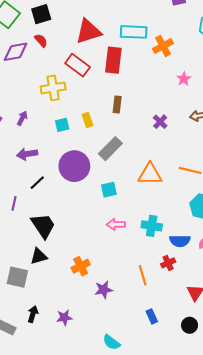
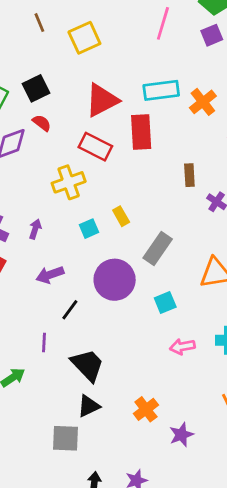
brown rectangle: (117, 104) -> (189, 175), moved

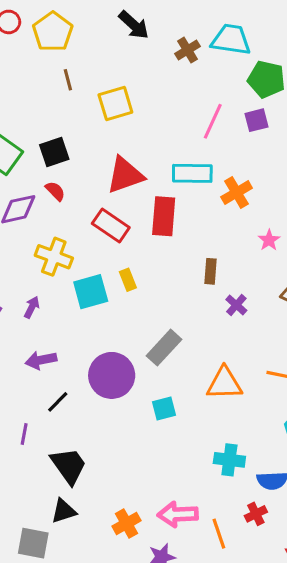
pink line: (163, 23) -> (213, 121), moved
yellow cross: (69, 182) -> (54, 257), moved, turned 32
yellow rectangle: (121, 216) -> (128, 280), moved
cyan square: (89, 229) -> (91, 292), moved, size x1.6
pink arrow: (182, 347) -> (178, 514), moved, size x1.4

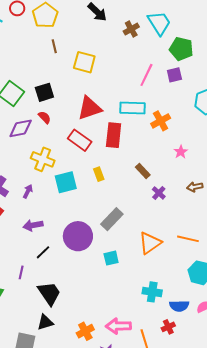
cyan trapezoid: (231, 40) -> (159, 23), turned 48
yellow square: (115, 104) -> (84, 62), turned 30
brown rectangle: (210, 271) -> (143, 171), turned -49
yellow rectangle: (128, 280) -> (99, 174), moved
orange triangle: (224, 383) -> (150, 243), turned -35

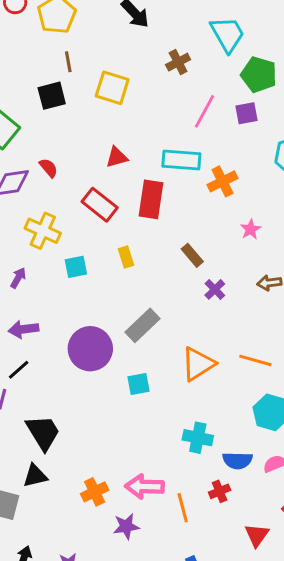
brown cross: (131, 29) -> (178, 62), moved
black square: (44, 92) -> (52, 96), moved
red triangle: (90, 108) -> (117, 157), size x0.6
cyan square: (66, 182) -> (76, 267), size x0.7
black line: (43, 252) -> (19, 370), moved

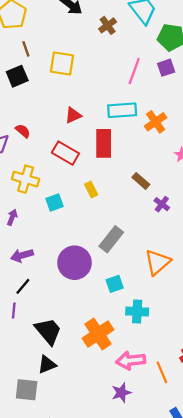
brown cross: (178, 62) -> (108, 25), moved
cyan cross: (198, 438) -> (137, 312), moved
orange cross: (95, 492) -> (98, 334), moved, size x1.5

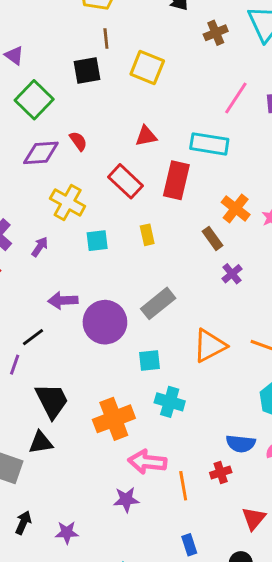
orange cross: (156, 122) -> (236, 208), moved, turned -30
purple arrow: (22, 255) -> (63, 300), moved

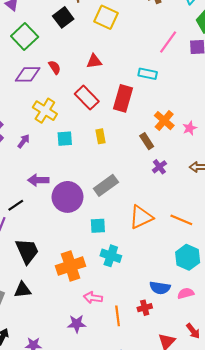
black square: (87, 70) -> (63, 17), turned -30
red triangle: (146, 136) -> (94, 61), moved
cyan rectangle: (209, 144) -> (148, 74), size x0.7
black triangle: (41, 443) -> (23, 290), moved
pink arrow: (147, 462) -> (93, 298), size x0.7

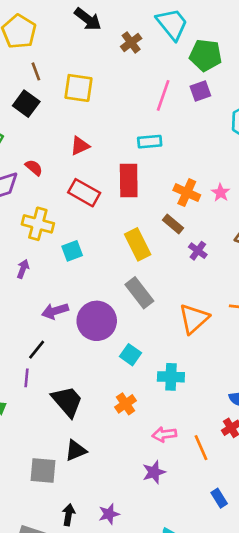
yellow rectangle: (100, 136) -> (138, 244), moved, size x1.6
gray rectangle: (106, 185) -> (139, 293), turned -75
cyan square: (98, 226) -> (130, 355), moved, turned -35
orange cross: (71, 266) -> (126, 404), size x0.6

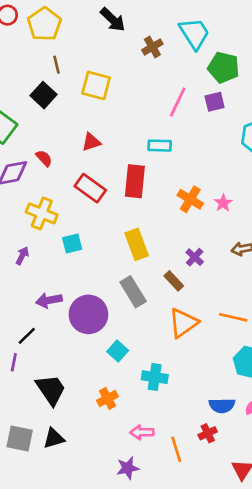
brown rectangle: (173, 224) -> (174, 281), moved
gray square: (43, 470) -> (20, 439), moved

